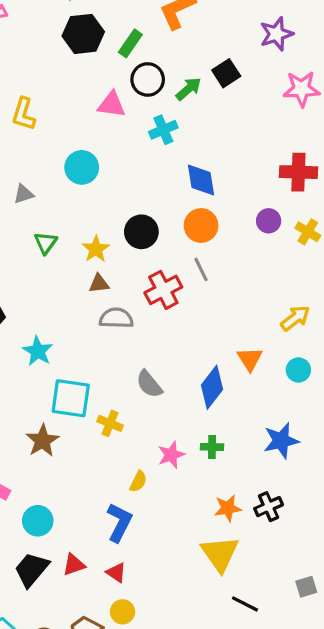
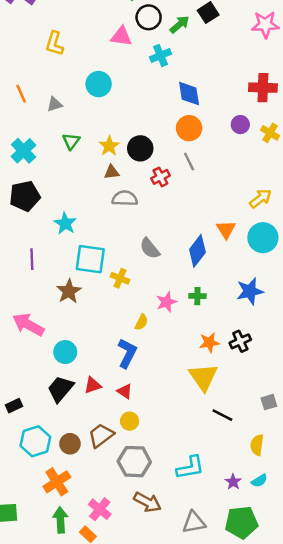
black circle: (141, 232) -> (140, 148), moved
red cross: (163, 290) -> (160, 177), size x0.7
cyan circle: (298, 370) -> (263, 238), size x1.6

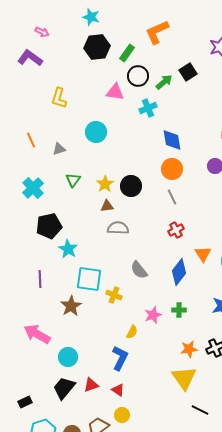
red cross: (160, 177) -> (176, 230), moved
black pentagon: (25, 196) -> (49, 226), moved

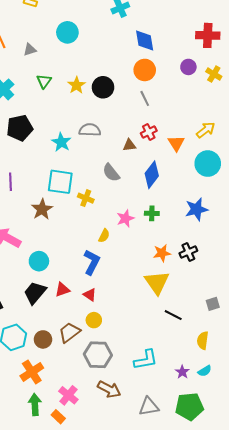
brown triangle: (107, 206) -> (129, 145), moved
cyan star: (68, 249) -> (61, 142), moved
orange triangle: (203, 254) -> (176, 143), moved

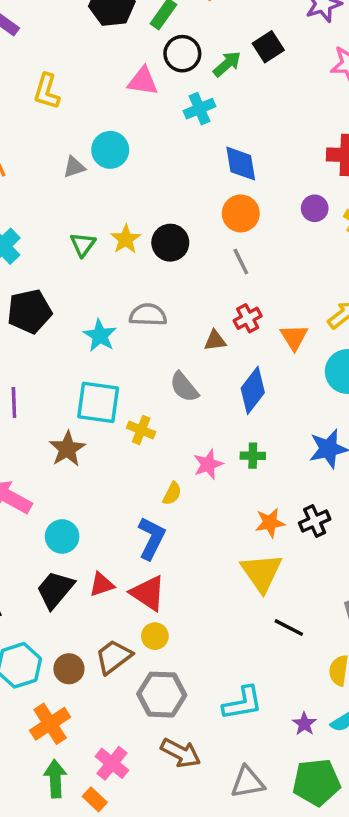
gray triangle: (30, 50) -> (74, 167), moved
green triangle: (44, 81) -> (83, 244), moved
red triangle: (90, 295) -> (148, 593), size x1.6

